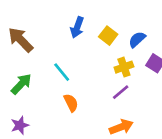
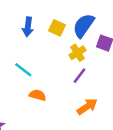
blue semicircle: (137, 39) -> (84, 26), size x1.5
orange semicircle: (71, 103) -> (38, 95), turned -35

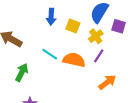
yellow square: (57, 28) -> (73, 26), moved
orange semicircle: (38, 95) -> (74, 60), moved, size x1.5

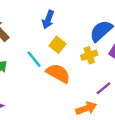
yellow square: (73, 26) -> (58, 45), moved
purple line: (99, 56) -> (103, 88), moved

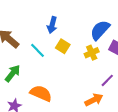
cyan line: (34, 59) -> (38, 50), moved
orange semicircle: (58, 73) -> (41, 93), moved

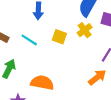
yellow square: (63, 46) -> (59, 37), moved

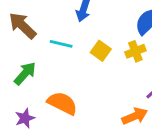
cyan line: (29, 40) -> (61, 44), turned -35

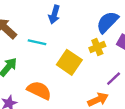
yellow square: (101, 51) -> (69, 62), moved, size x1.5

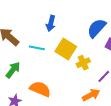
yellow cross: (97, 47) -> (83, 63), moved
yellow square: (69, 62) -> (66, 49), moved

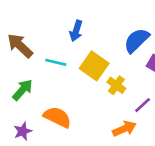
yellow cross: (83, 63) -> (116, 85), turned -32

